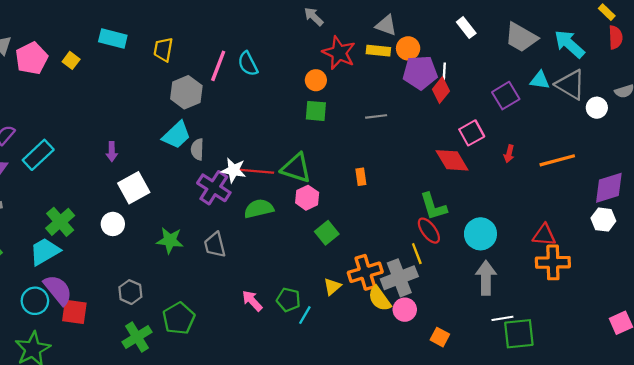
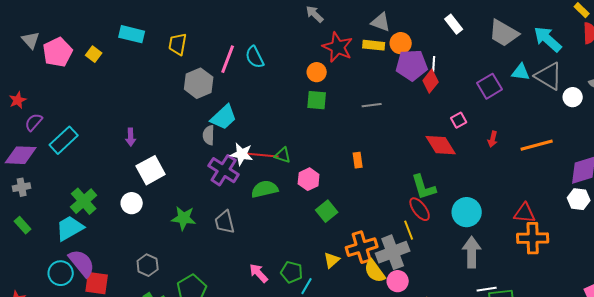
pink square: (472, 133) -> (459, 120), size x0.7
cyan trapezoid: (176, 135) -> (224, 117), moved
green triangle: (296, 168) -> (283, 155), moved, size x0.6

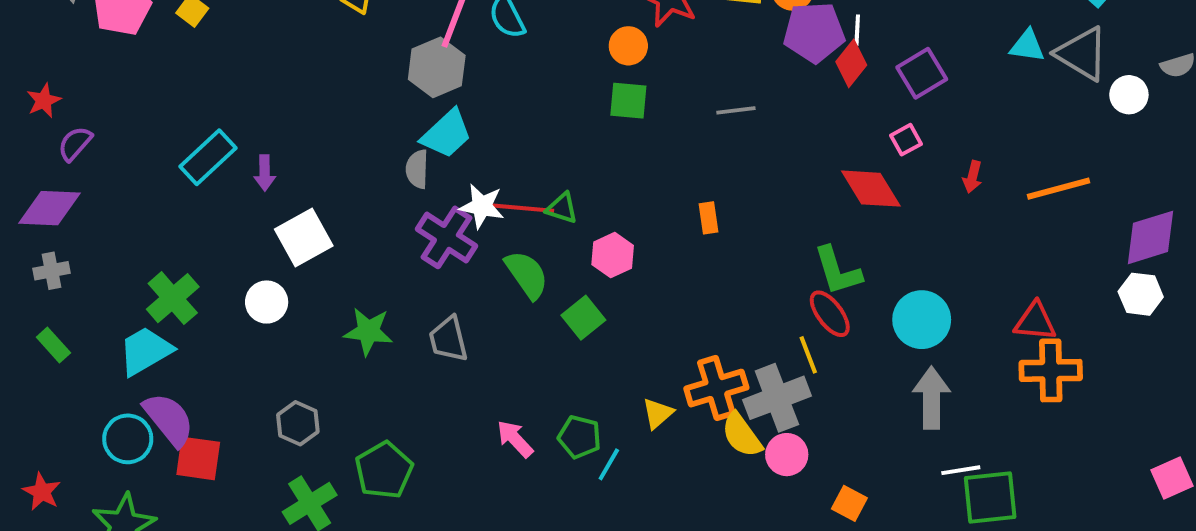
gray hexagon: (199, 83) -> (437, 67), moved
purple square: (490, 86) -> (922, 73), moved
cyan rectangle: (64, 140) -> (208, 157), moved
green semicircle: (265, 189) -> (527, 275), turned 68
green square: (327, 211) -> (583, 318), moved

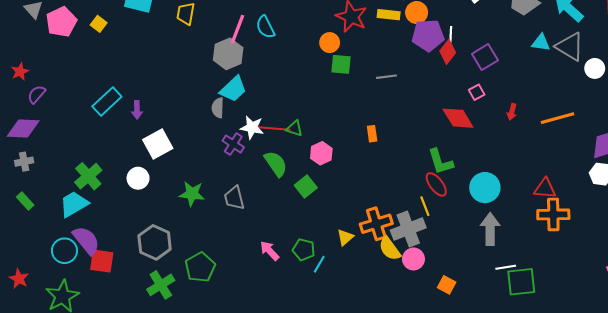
green square: (628, 101) -> (341, 64), moved
purple cross: (446, 237) -> (233, 144), size x0.7
gray hexagon: (298, 423) -> (155, 242), size x1.5

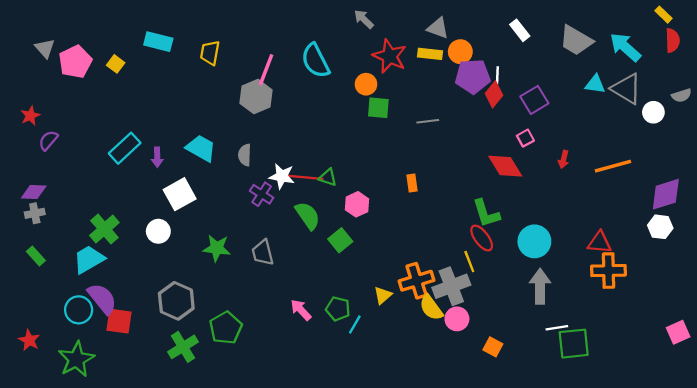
cyan semicircle: (265, 27) -> (315, 61), moved, size x1.4
cyan trapezoid: (233, 89) -> (201, 148), moved, turned -108
purple diamond: (23, 129) -> (34, 192), moved, size x0.7

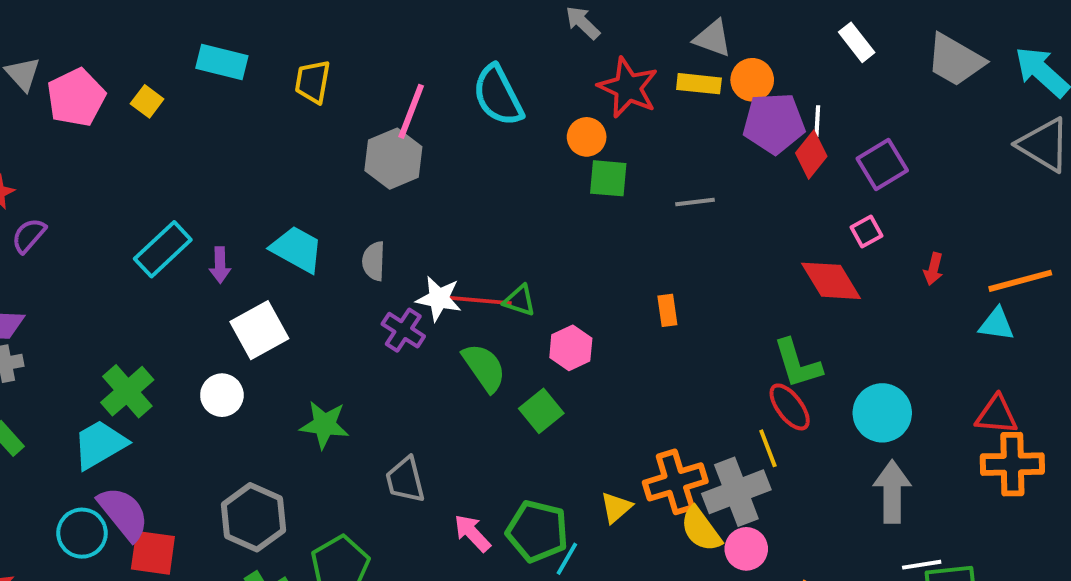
cyan triangle: (595, 84) -> (997, 324), moved
gray trapezoid: (263, 253) -> (405, 480), moved
green pentagon: (338, 309) -> (537, 531), size x1.4

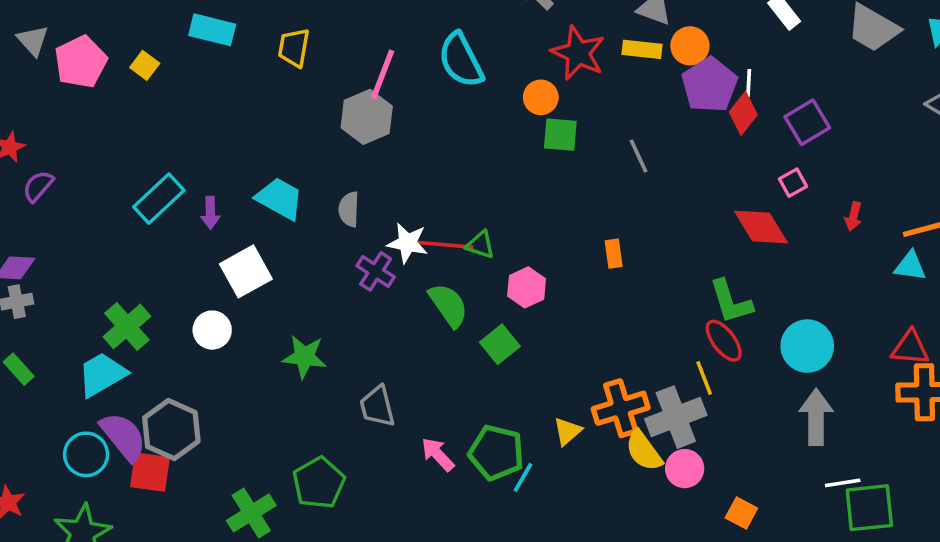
purple pentagon: (774, 123) -> (710, 85), turned -30
gray line: (695, 202) -> (638, 156), turned 72
gray hexagon: (253, 517) -> (171, 430), moved

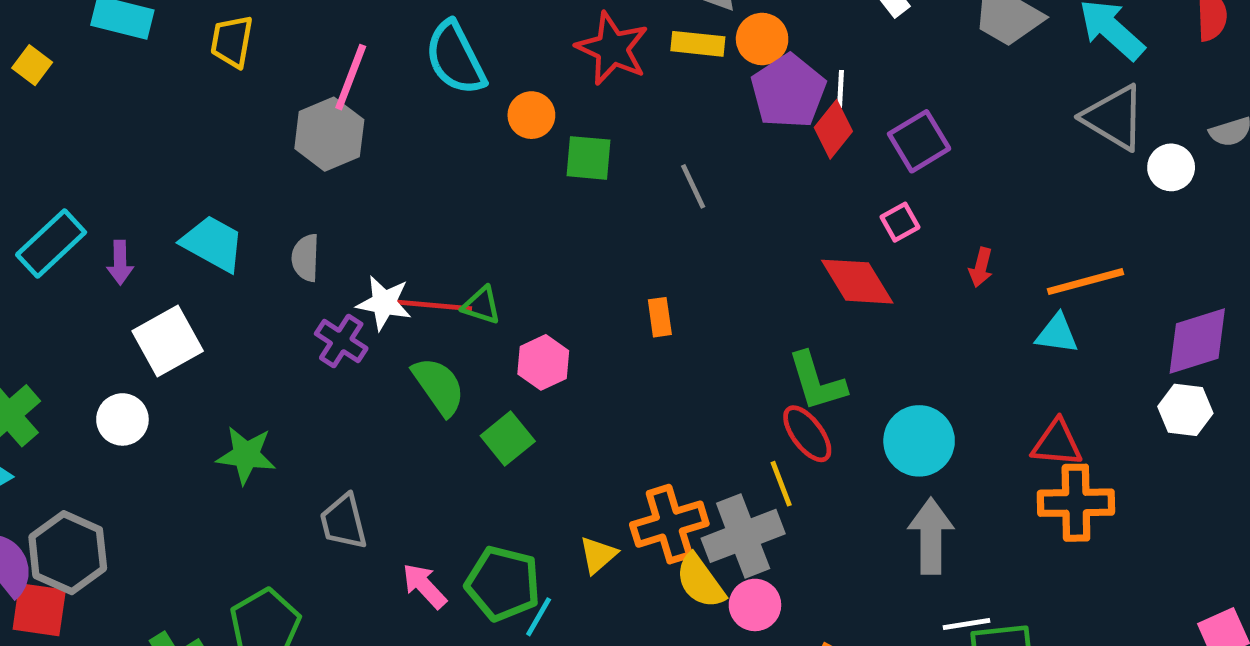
orange circle: (541, 97) -> (531, 115), moved

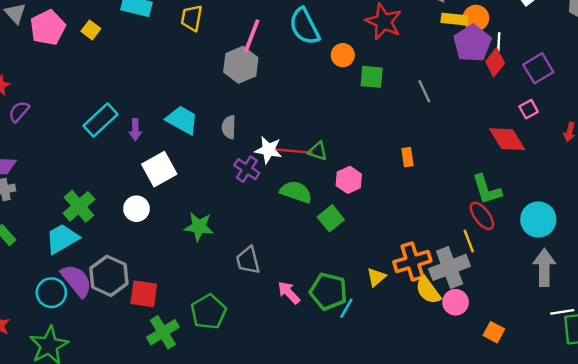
orange circle: (762, 39) -> (476, 18), moved
yellow rectangle: (698, 44) -> (454, 19), moved
green semicircle: (439, 386) -> (296, 192), turned -36
red square: (39, 610) -> (144, 294), moved

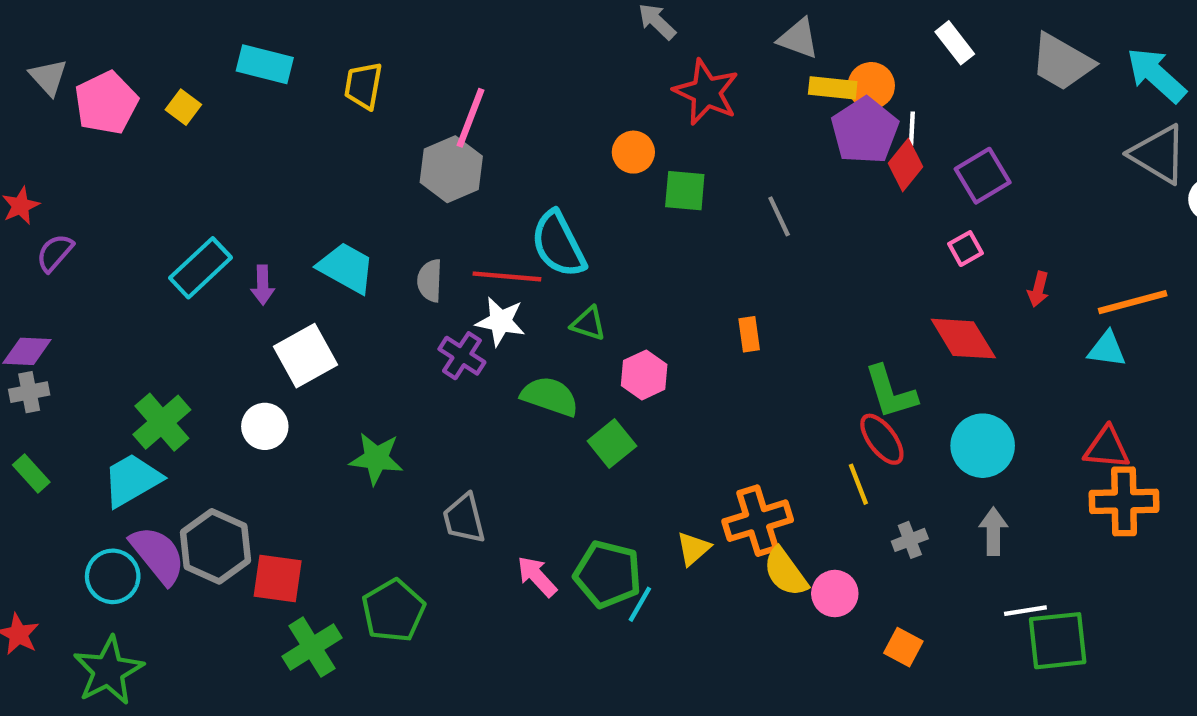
cyan semicircle: (304, 26) -> (558, 244), moved
red diamond: (507, 139) -> (963, 339), moved
red line: (294, 151) -> (507, 276), moved
gray cross: (450, 267) -> (910, 540), moved, size x0.5
gray arrow: (544, 267) -> (993, 531), size x0.7

